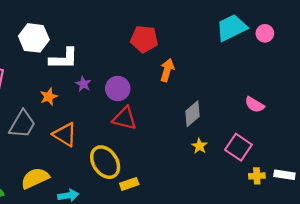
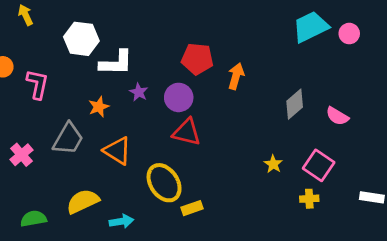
red pentagon: (144, 39) -> (197, 59), moved
gray diamond: (192, 114) -> (295, 104), moved
yellow cross: (257, 176) -> (309, 199), moved

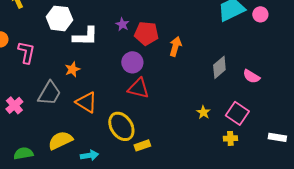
purple star: (139, 92) -> (122, 24), moved

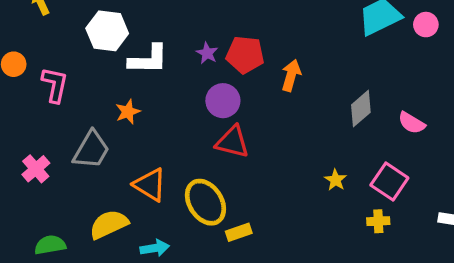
purple star: (122, 24) -> (207, 53), moved
orange triangle: (86, 102) -> (150, 185), moved

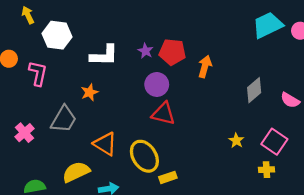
white hexagon: (107, 31) -> (57, 35), moved

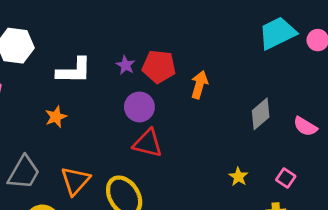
gray trapezoid: (64, 119) -> (24, 172), moved
pink square: (274, 142) -> (286, 178), size x0.6
orange triangle: (105, 144) -> (75, 181), turned 40

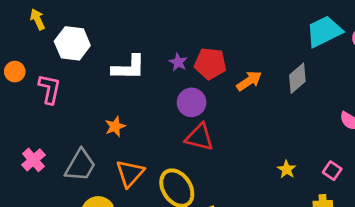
orange arrow: (199, 85) -> (249, 81), turned 40
gray diamond: (261, 114) -> (297, 78), moved
orange star: (56, 117) -> (115, 126), moved

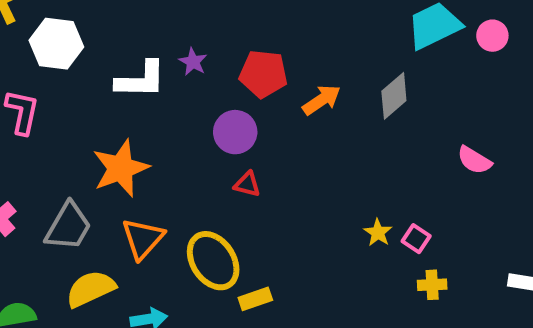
purple star: (178, 62) -> (193, 62), moved
orange star: (115, 126) -> (121, 168), size x1.8
red triangle: (200, 137) -> (247, 184), size x0.6
pink square: (332, 171) -> (416, 239), moved

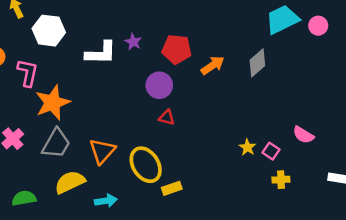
pink semicircle: (474, 160) -> (303, 135), moved
orange star: (121, 168) -> (52, 103), moved

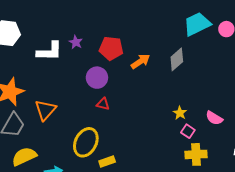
yellow star: (247, 147) -> (180, 113), moved
orange triangle: (102, 151) -> (45, 110), moved
yellow ellipse: (146, 165) -> (86, 142), turned 60
yellow cross: (281, 180) -> (196, 154), size x1.5

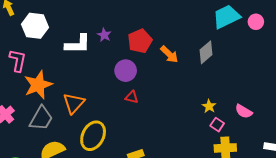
red pentagon: (111, 48) -> (140, 41), turned -30
orange arrow: (140, 61) -> (169, 54), turned 78
yellow ellipse: (86, 142) -> (93, 136), moved

